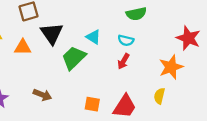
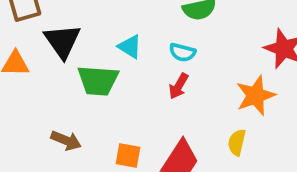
green trapezoid: (74, 58) -> (98, 80), turned -132
brown arrow: (42, 95) -> (66, 141), moved

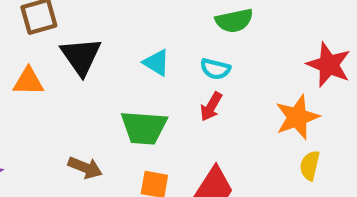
green trapezoid: (98, 80) -> (144, 128), moved
yellow semicircle: (237, 142) -> (310, 165), moved

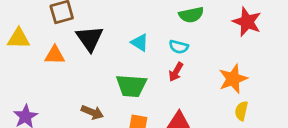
red star: (329, 65) -> (247, 22), moved

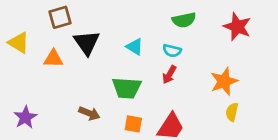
yellow triangle: (19, 38) -> (19, 43), turned 30

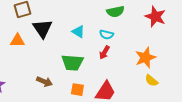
yellow semicircle: (232, 112) -> (151, 81), turned -64

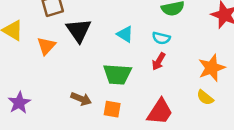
orange triangle: (17, 41) -> (46, 46), turned -49
yellow semicircle: (151, 81) -> (205, 98), moved
orange square: (77, 90) -> (112, 109), moved

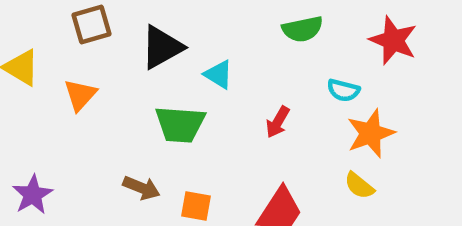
black triangle: (79, 30) -> (162, 47), moved, turned 36
cyan semicircle: (161, 38) -> (343, 90), moved
green trapezoid: (117, 74) -> (180, 124), moved

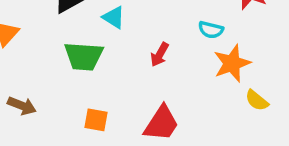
yellow semicircle: (359, 186) -> (257, 100), moved
brown arrow: (141, 188) -> (22, 106), moved

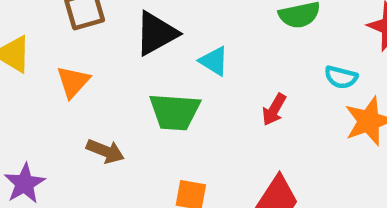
brown arrow: (22, 106) -> (105, 151), moved

